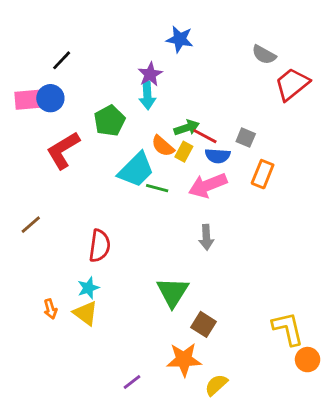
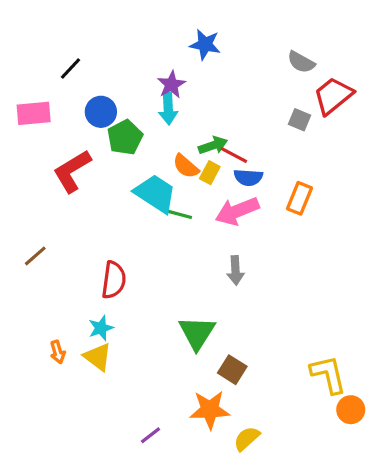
blue circle: (50, 98) -> (101, 112), moved
gray square: (246, 138) -> (300, 120), moved
cyan trapezoid: (136, 170) -> (155, 193), turned -102

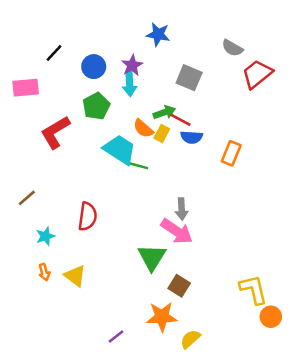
blue circle: (101, 112) -> (94, 67), moved
gray square: (300, 120) -> (189, 78), moved, size x1.5
pink arrow: (237, 211) -> (177, 231), moved, turned -124
cyan star: (101, 328) -> (45, 236), moved

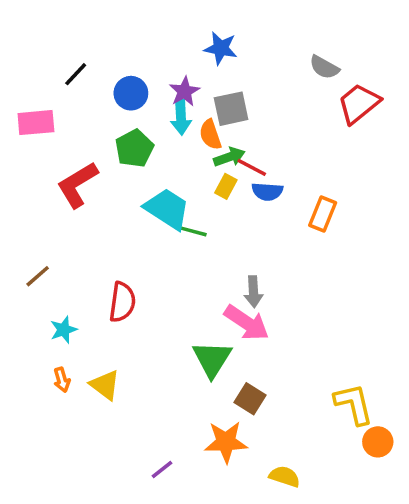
gray square: (189, 78) -> (231, 109), moved, turned -35
orange semicircle: (143, 128) -> (210, 135), moved, turned 30
yellow semicircle: (190, 339) -> (285, 476), moved, turned 60

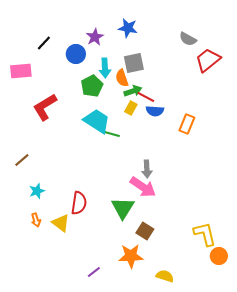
purple star: (184, 91) -> (95, 37), moved
green pentagon: (134, 148) -> (92, 86), moved
red semicircle: (122, 302) -> (79, 203), moved

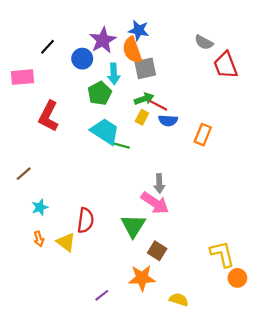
purple star: (95, 37) -> (103, 40), size x1.4
red trapezoid: (208, 60) -> (226, 65), turned -72
orange semicircle: (122, 78) -> (132, 50), moved, size x1.4
red L-shape: (45, 107) -> (49, 116), turned -32

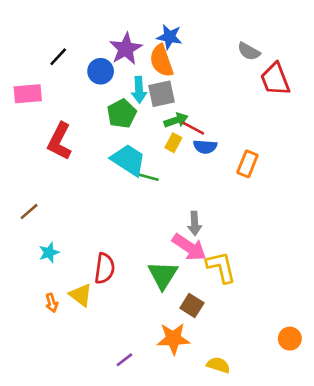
gray square: (145, 68) -> (161, 94), moved
orange arrow: (39, 239) -> (52, 303), moved
yellow L-shape: (222, 254) -> (221, 267), moved

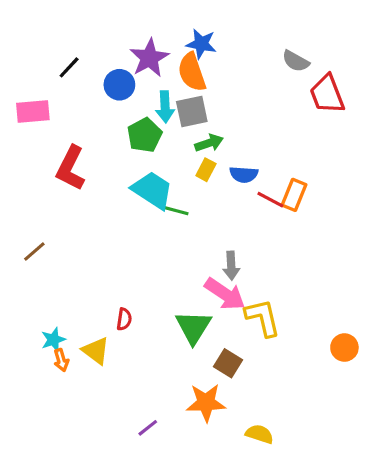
red line: (193, 128) -> (270, 200), moved
cyan star: (49, 253) -> (53, 340), moved
red semicircle: (105, 268) -> (124, 319), size x0.6
orange circle: (290, 339) -> (344, 348), moved

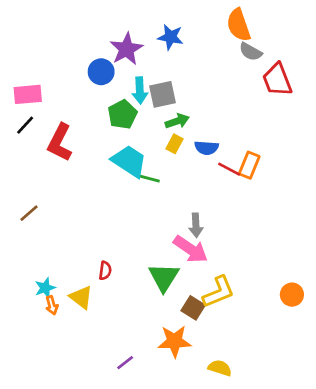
black line: (69, 67) -> (25, 125), moved
orange semicircle: (192, 72) -> (239, 25), moved
yellow L-shape: (263, 318) -> (219, 292), moved, turned 81

